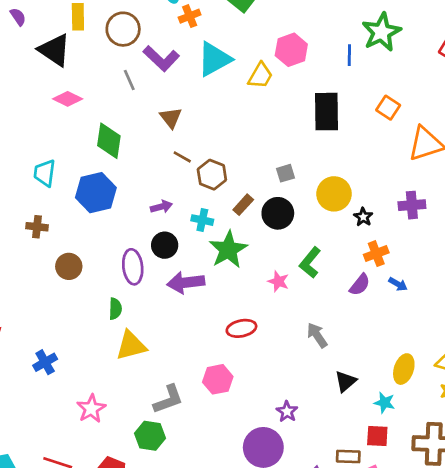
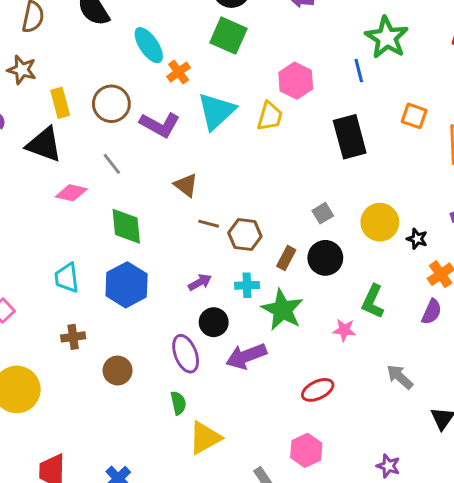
gray line: (129, 80) -> (112, 164), moved

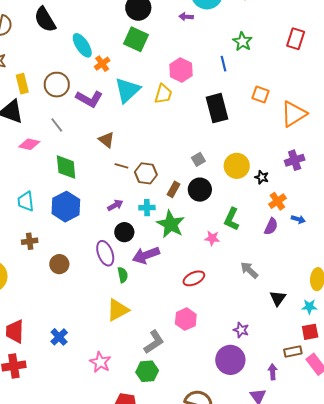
green star: (387, 38) -> (242, 42), size x0.7
green semicircle: (178, 403) -> (123, 275), moved

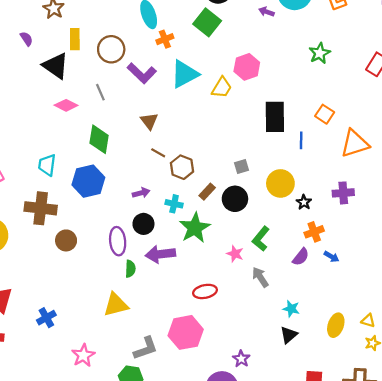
blue line: (223, 64) -> (301, 140), moved
brown cross: (30, 241) -> (41, 208), size x1.8
gray arrow: (249, 270) -> (260, 277), moved
cyan star: (309, 307) -> (291, 309), moved
pink hexagon: (186, 319) -> (186, 332), size x1.4

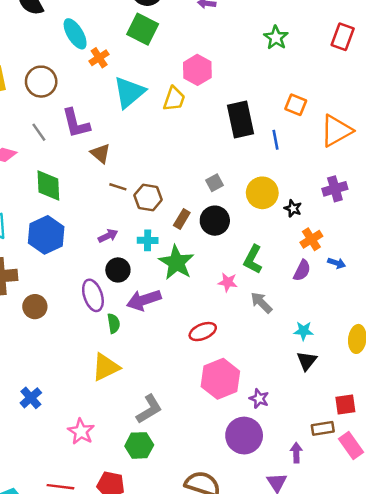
purple L-shape: (142, 73) -> (76, 123), moved, turned 44
pink hexagon: (186, 332) -> (220, 379), moved

